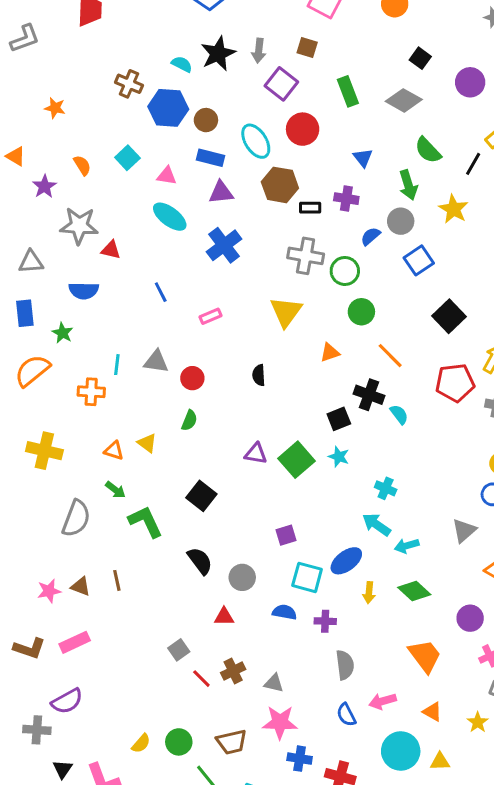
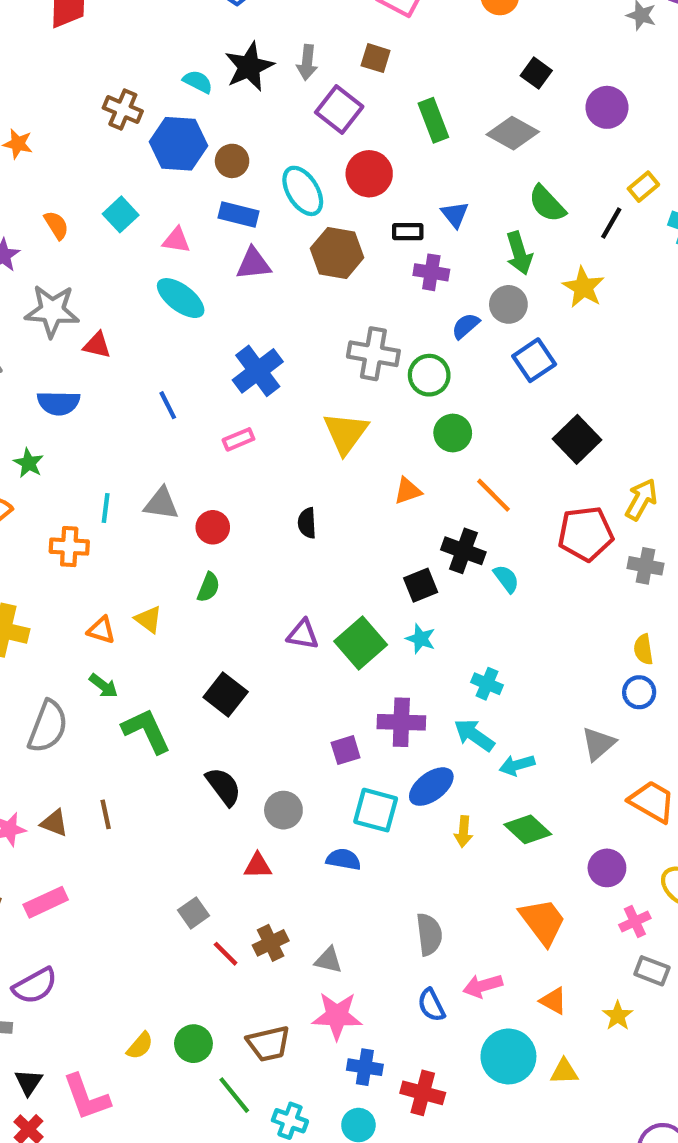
black rectangle: (310, 208) -> (408, 232), moved
blue cross: (224, 245) -> (258, 371), moved
purple cross: (325, 621) -> (401, 722), moved, size x1.5

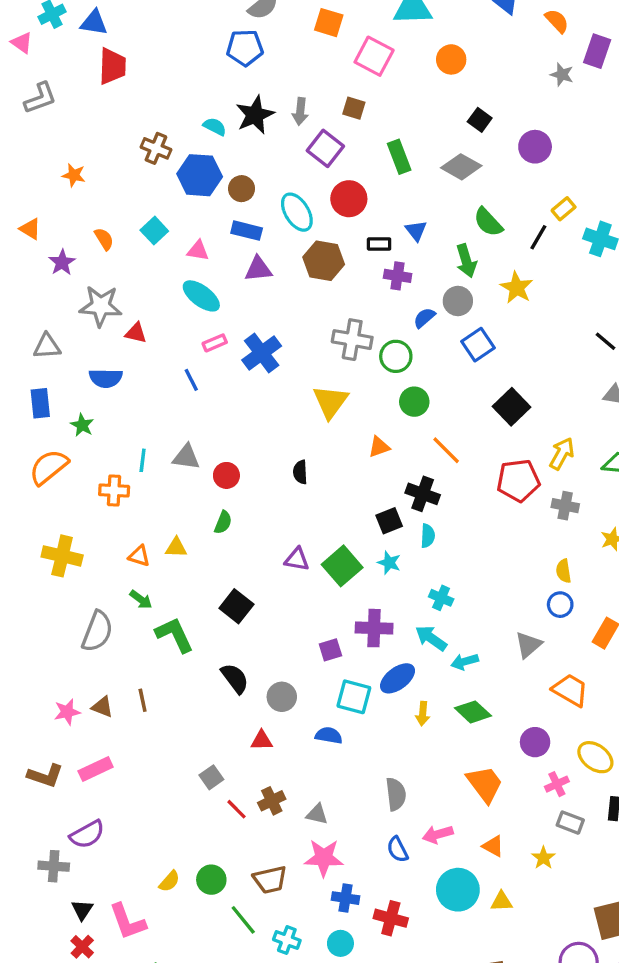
pink rectangle: (238, 439) -> (215, 343), moved
cyan semicircle: (506, 579) -> (428, 536), moved, turned 40
yellow triangle: (148, 619) -> (176, 548), turned -35

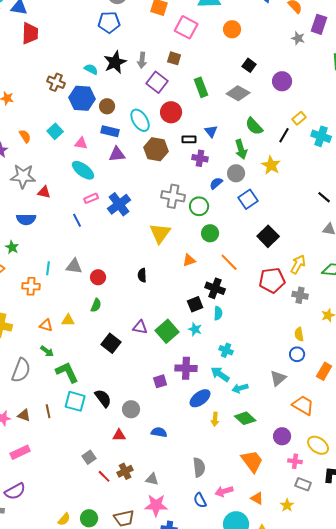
black square: (236, 606) -> (111, 343), moved
cyan square: (354, 697) -> (75, 401), moved
pink cross: (557, 784) -> (295, 461), turned 32

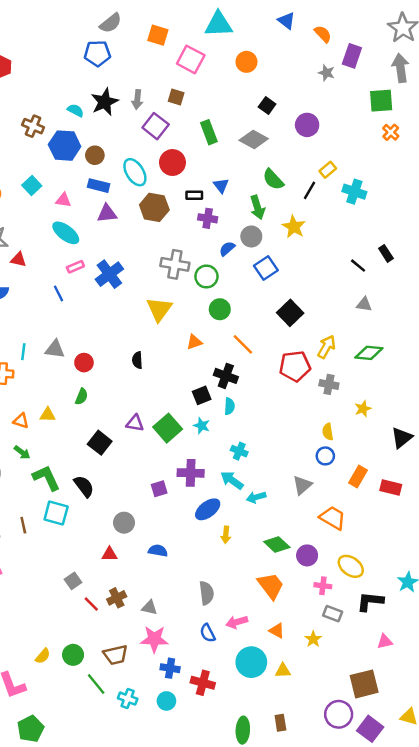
black semicircle: (103, 398) -> (84, 486), moved
green diamond: (245, 418) -> (277, 545), moved

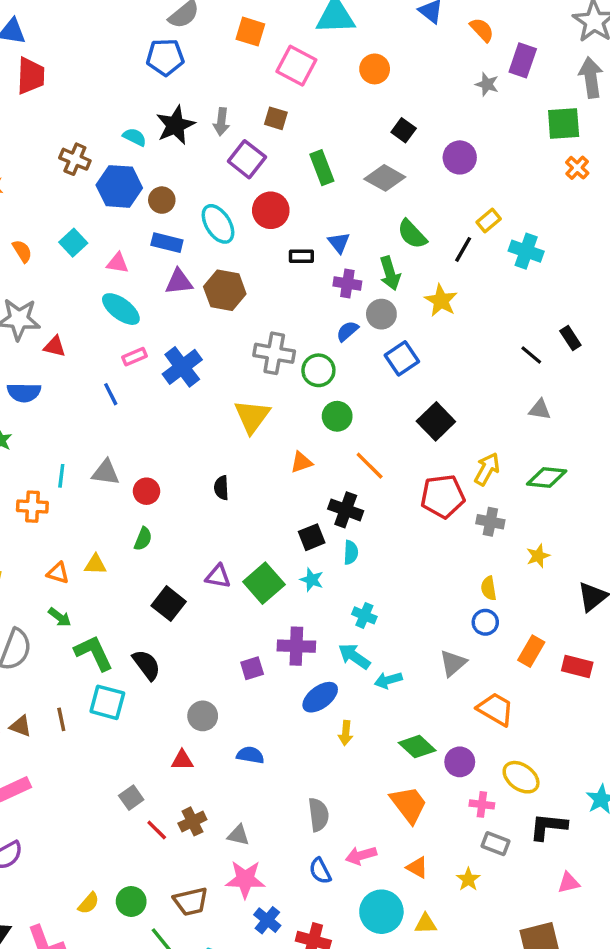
brown hexagon: (154, 207) -> (225, 290), moved
purple cross: (208, 218) -> (347, 283), moved
blue cross: (170, 668) -> (267, 920), turned 30

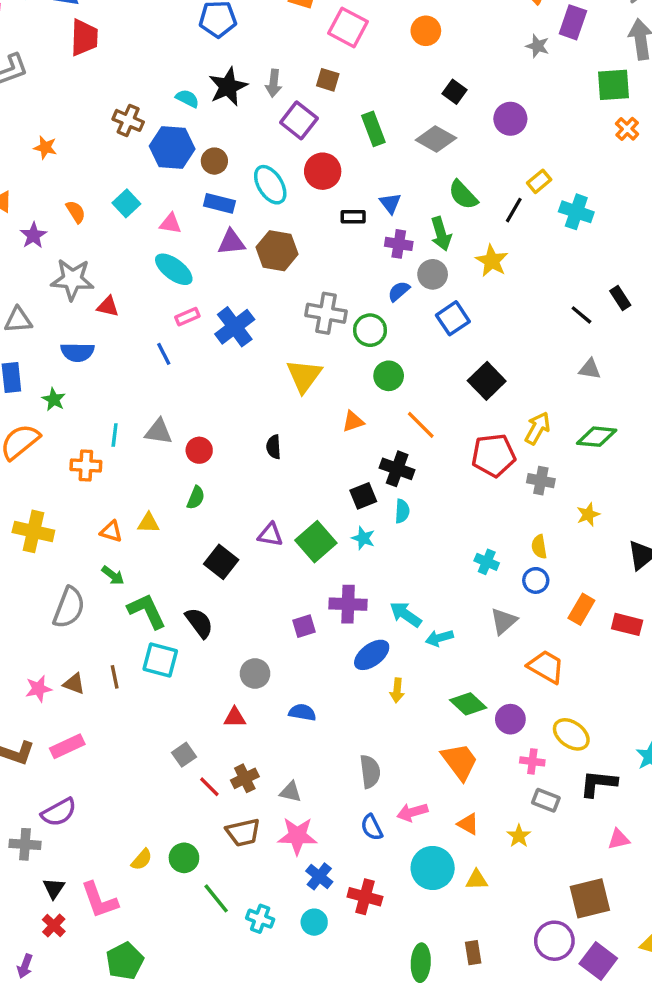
cyan cross: (364, 615) -> (487, 562), moved
brown trapezoid: (191, 901) -> (243, 832), moved

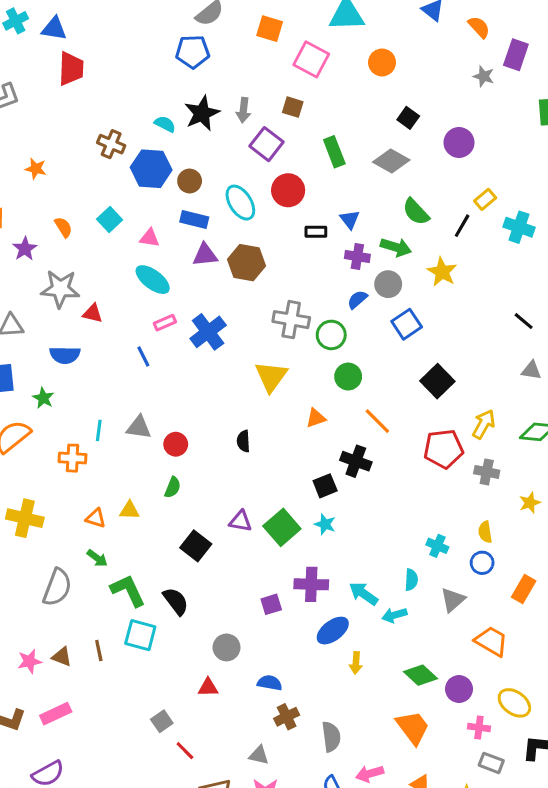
green arrow: (441, 234) -> (396, 247), turned -56
cyan semicircle: (402, 511) -> (411, 580), moved
brown cross: (245, 778) -> (287, 717), moved

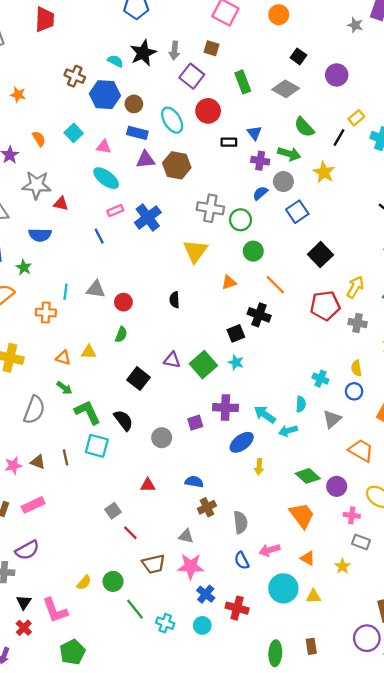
gray circle: (227, 647) -> (162, 438), moved

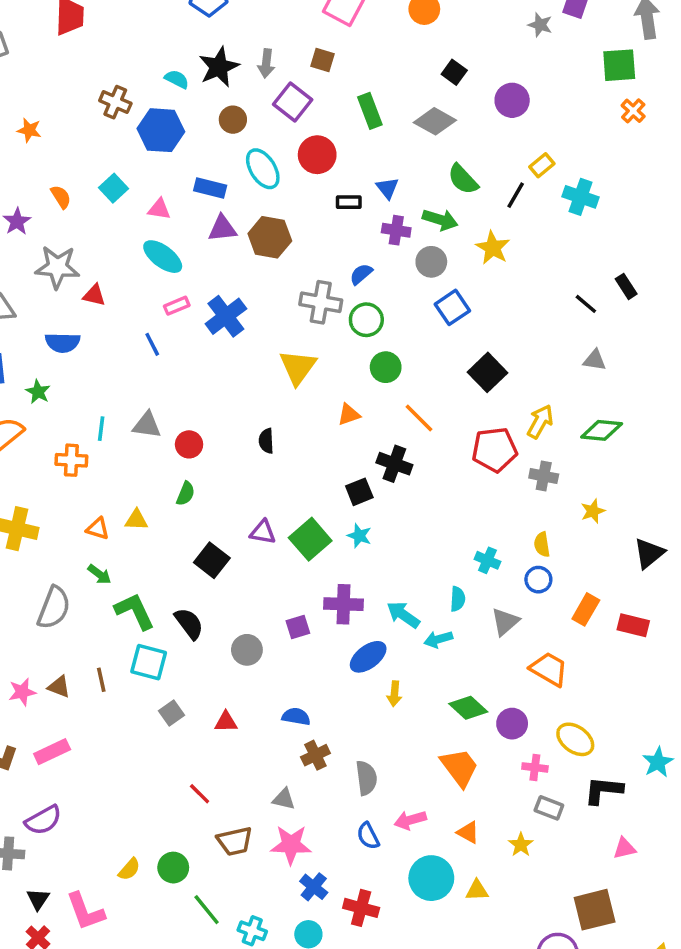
brown circle: (134, 104) -> (233, 120), moved
blue semicircle: (260, 193) -> (361, 274), moved
gray square: (113, 511) -> (171, 713), moved

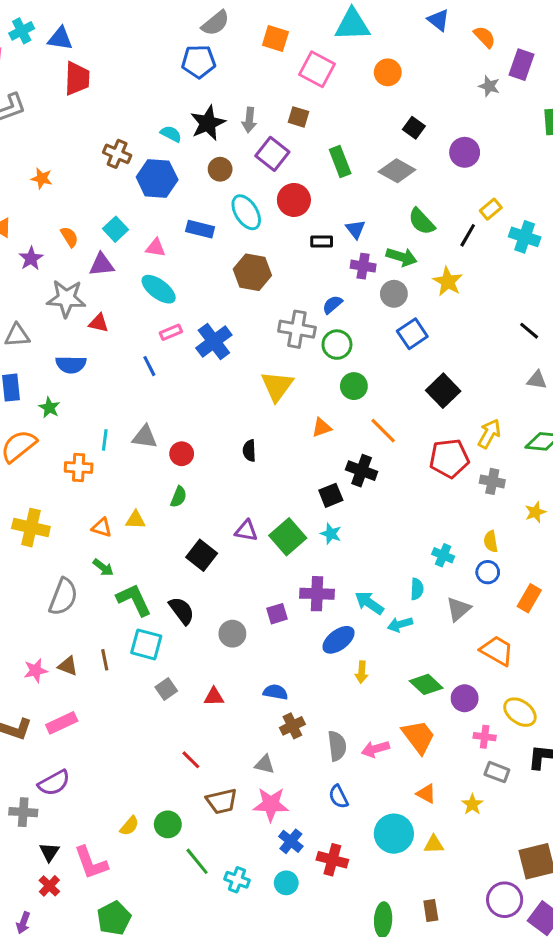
purple triangle: (222, 228) -> (102, 265), moved
pink arrow: (410, 820) -> (375, 749), moved

